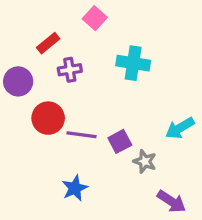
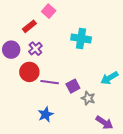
pink square: (95, 18) -> (49, 11), moved
purple cross: (70, 70) -> (35, 49), moved, turned -32

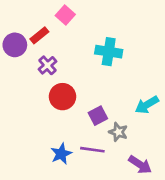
purple circle: (11, 50) -> (15, 45), moved
red circle: (29, 72) -> (62, 97), moved
purple line: (50, 82) -> (92, 150), moved

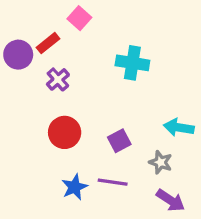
red circle: (62, 97) -> (65, 132), moved
cyan arrow: (147, 105) -> (179, 127), turned 40
gray star: (118, 132) -> (161, 162), moved

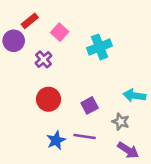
pink square: (79, 18) -> (60, 32), moved
red rectangle: (48, 43) -> (30, 21), moved
cyan cross: (132, 63) -> (99, 47), turned -30

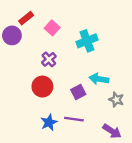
purple cross: (44, 59) -> (49, 59), moved
cyan arrow: (134, 95) -> (99, 79), moved
gray star: (121, 122) -> (116, 100), moved

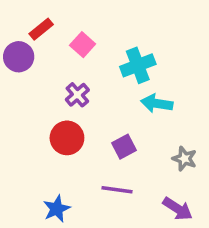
cyan arrow: (99, 79) -> (157, 103), moved
blue star: (49, 122) -> (57, 209), moved

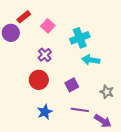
purple line: (117, 190) -> (80, 110), moved
blue star: (57, 209) -> (45, 112), moved

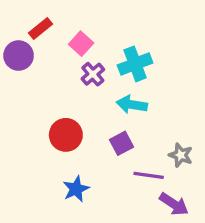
purple cross: (45, 55) -> (93, 74), moved
cyan arrow: (91, 60) -> (132, 104), moved
purple line: (80, 110) -> (149, 175), moved

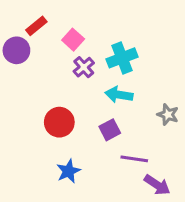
gray star: (181, 155) -> (168, 115), moved

